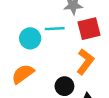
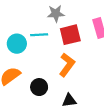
black circle: (64, 86) -> (39, 87), moved

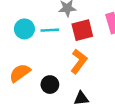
cyan circle: (17, 44) -> (24, 29), moved

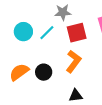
cyan line: (50, 30) -> (47, 33), turned -42
black circle: (50, 85) -> (44, 72), moved

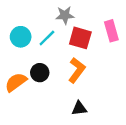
red square: (77, 33) -> (80, 38), turned 30
black circle: (44, 72) -> (40, 73), moved

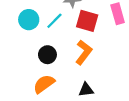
orange semicircle: (16, 82) -> (44, 84), moved

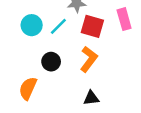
orange semicircle: (44, 84) -> (28, 88), moved, turned -30

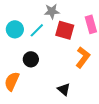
orange L-shape: (89, 59) -> (83, 57), moved
black triangle: (91, 98) -> (64, 89), turned 48

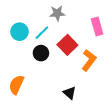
red square: (65, 30) -> (67, 45), moved, turned 30
black circle: (31, 59) -> (41, 53), moved

